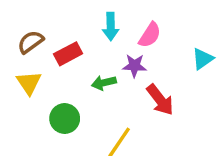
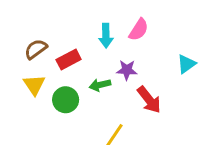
pink semicircle: (150, 35) -> (139, 30), moved
green circle: (65, 119) -> (66, 100), moved

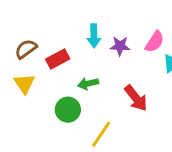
pink semicircle: (139, 30) -> (155, 42), moved
purple star: (127, 70) -> (120, 46), moved
green circle: (66, 100) -> (68, 110), moved

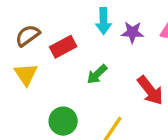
green arrow: (88, 84) -> (97, 74), turned -30
green circle: (68, 110) -> (63, 121), moved

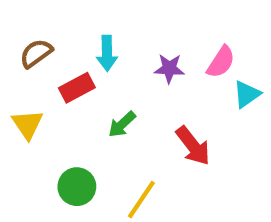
cyan arrow: (103, 21) -> (107, 53), moved
brown semicircle: (28, 36) -> (36, 53), moved

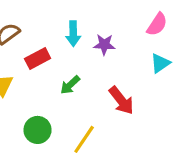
cyan arrow: (107, 53) -> (73, 34), moved
pink semicircle: (221, 62) -> (157, 24), moved

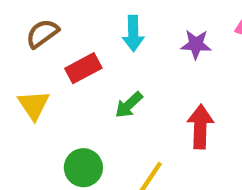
purple star: (104, 45) -> (196, 44), moved
red arrow: (121, 100) -> (200, 127), turned -140

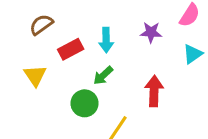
cyan arrow: (133, 34) -> (106, 40), moved
green circle: (83, 168) -> (85, 103), moved

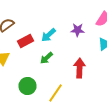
cyan arrow: (106, 40) -> (48, 35), turned 49
green circle: (85, 103) -> (28, 86), moved

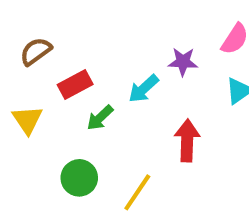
cyan arrow: (48, 35) -> (144, 89), moved
green arrow: (46, 58) -> (100, 118), moved

